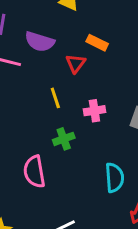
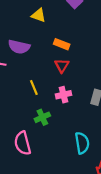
red triangle: (76, 63) -> (62, 66), moved

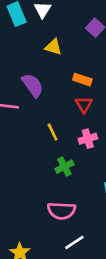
purple semicircle: (19, 47) -> (33, 85), turned -135
pink semicircle: (23, 143) -> (61, 211), moved, turned -70

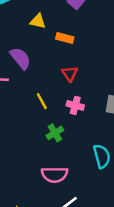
orange rectangle: (82, 80) -> (65, 38), moved
pink cross: (88, 139) -> (75, 105), turned 35

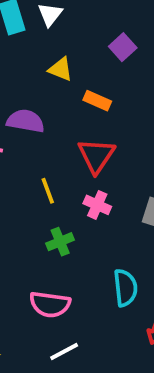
purple semicircle: (20, 58) -> (26, 121), turned -50
red triangle: (70, 74) -> (96, 156), size x1.5

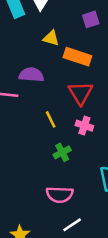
purple square: (123, 47) -> (91, 19), turned 30
orange rectangle: (97, 101) -> (77, 57), size x1.5

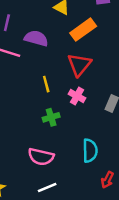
orange rectangle: (77, 57) -> (83, 30), turned -65

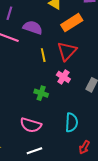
yellow line: (46, 84) -> (43, 55), moved
green cross: (51, 117) -> (41, 93), turned 32

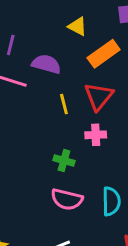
pink cross: (63, 77) -> (96, 135), turned -32
pink semicircle: (31, 125) -> (67, 199), moved

